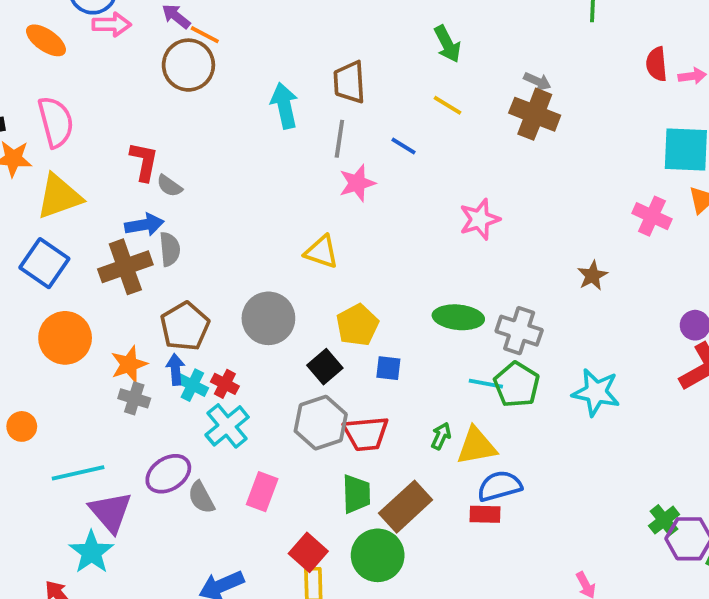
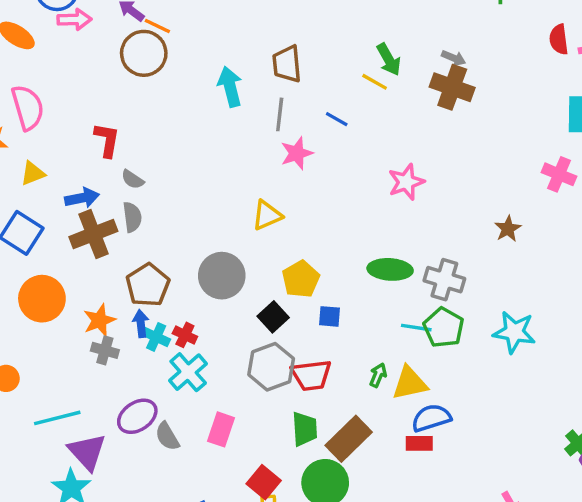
green arrow: (447, 44) -> (389, 59), moved
gray semicircle: (169, 186) -> (133, 179), moved
yellow triangle: (59, 196) -> (33, 173), size x0.6
blue arrow: (144, 225) -> (82, 198), moved
yellow triangle: (322, 252) -> (267, 215), turned -40

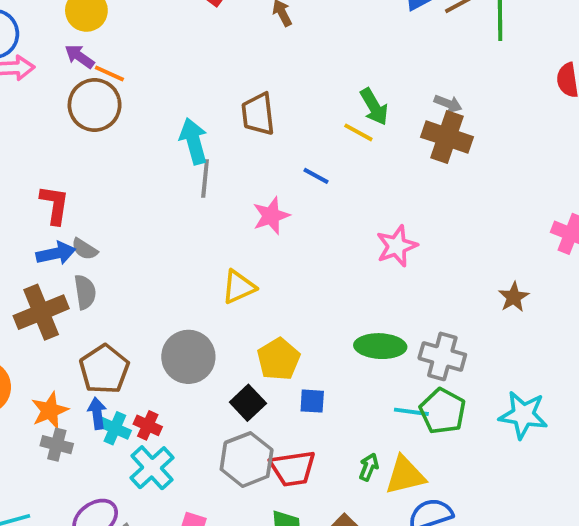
gray line: (280, 114) -> (205, 179), moved
blue arrow: (82, 198) -> (56, 253), moved

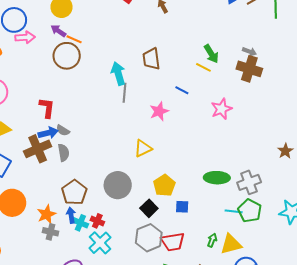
pink star: (397, 246) -> (222, 109), moved
brown cross: (41, 312) -> (38, 149), moved
gray cross: (442, 356) -> (249, 182), turned -35

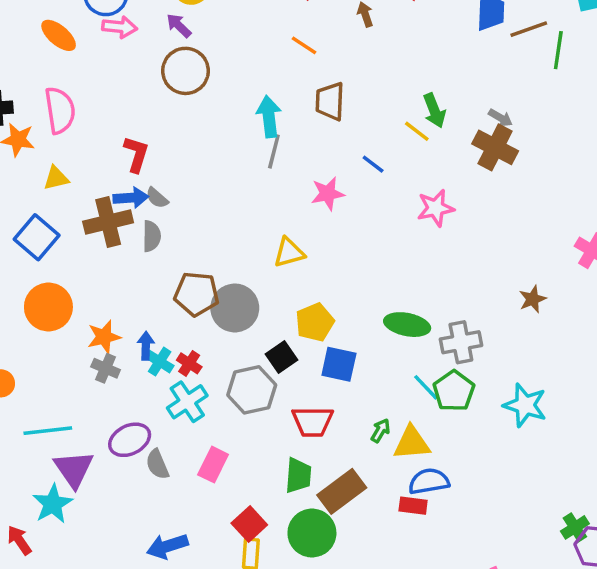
orange line: (74, 39) -> (304, 45), moved
brown pentagon: (74, 192) -> (197, 294), moved, turned 30
blue square: (182, 207) -> (339, 364), size x1.5
cyan line: (234, 211) -> (426, 387), turned 30
gray hexagon: (149, 238) -> (252, 390), moved

